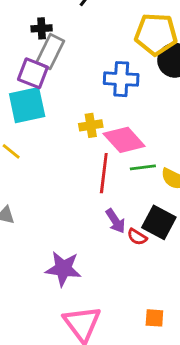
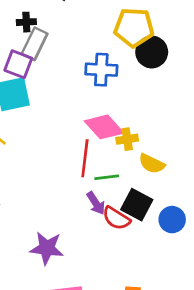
yellow cross: (91, 125) -> (127, 139), moved
green line: (143, 167) -> (107, 177), moved
red semicircle: (137, 237) -> (116, 218), size x1.5

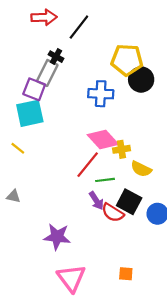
black cross: (26, 22) -> (56, 57), moved, turned 32
red line: (85, 158) -> (88, 165), turned 32

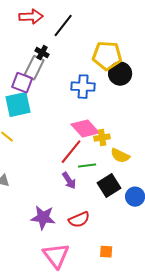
purple arrow: (96, 201) -> (69, 181), moved
black square: (129, 202) -> (109, 186), turned 30
red semicircle: (113, 213) -> (79, 220), moved, turned -55

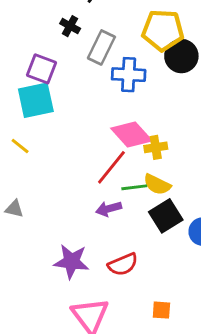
gray rectangle: (34, 68) -> (101, 47), moved
yellow semicircle: (120, 156) -> (157, 184), moved
purple arrow: (69, 181) -> (109, 209), turned 108

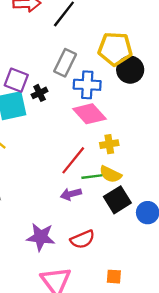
black cross: (70, 26) -> (40, 93), moved, turned 35
pink diamond: (131, 135) -> (89, 114), moved

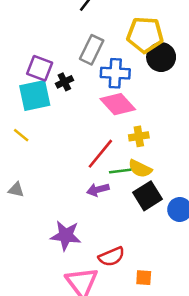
red semicircle: (83, 239) -> (112, 257), moved

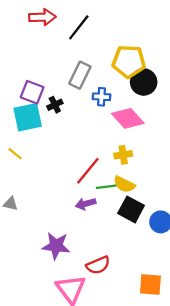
blue cross: (115, 73) -> (102, 97), size x0.7
pink diamond: (118, 104) -> (128, 118), moved
black square: (147, 196) -> (131, 209), turned -30
orange square: (144, 278) -> (150, 285), moved, size x1.5

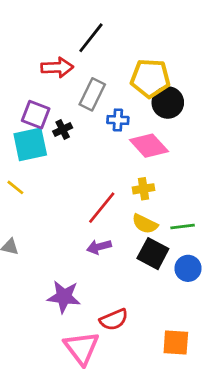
red arrow: (42, 17) -> (57, 67), moved
green line: (106, 187) -> (183, 227), moved

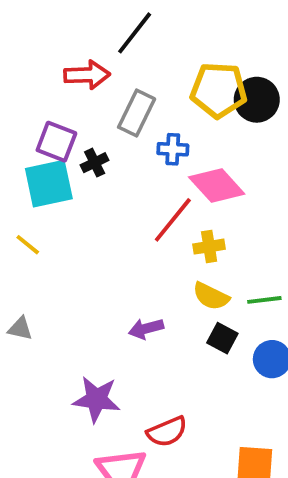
black circle: (168, 102) -> (257, 100), moved
red line: (102, 208) -> (173, 220), moved
black square: (153, 254) -> (222, 338), size x0.7

